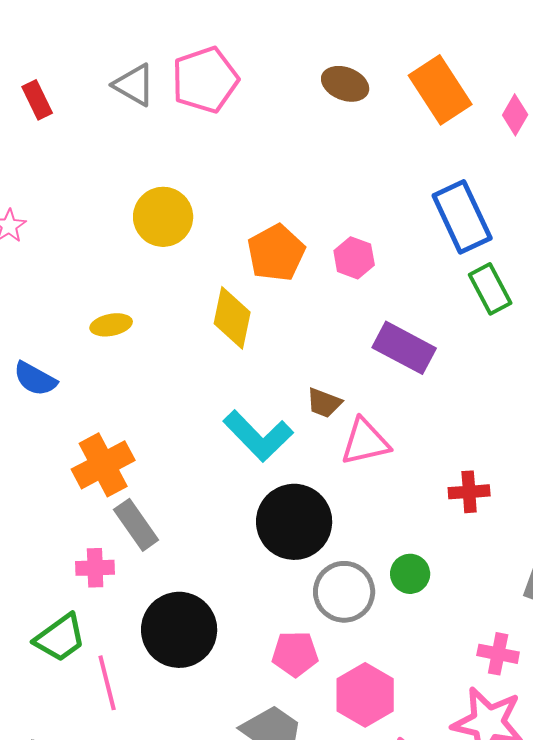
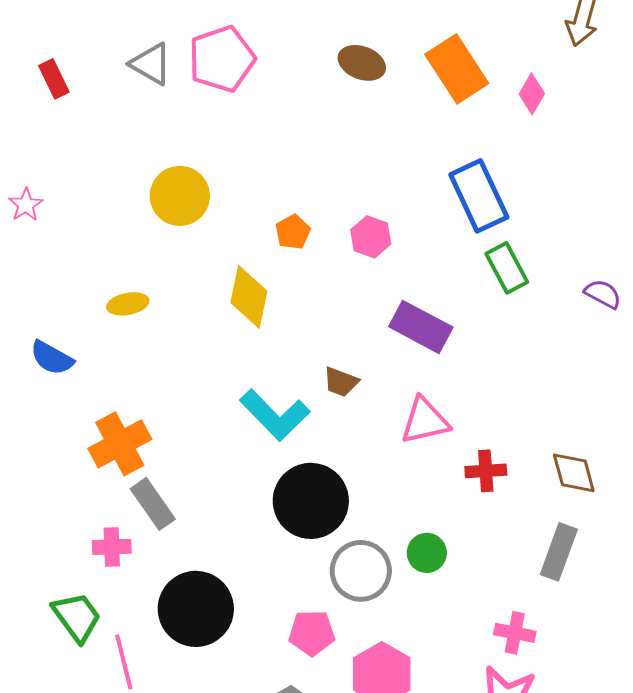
orange pentagon: (276, 253) -> (293, 232), size x0.6
pink triangle: (365, 442) -> (425, 421), moved
green trapezoid: (60, 638) -> (77, 617), turned -90

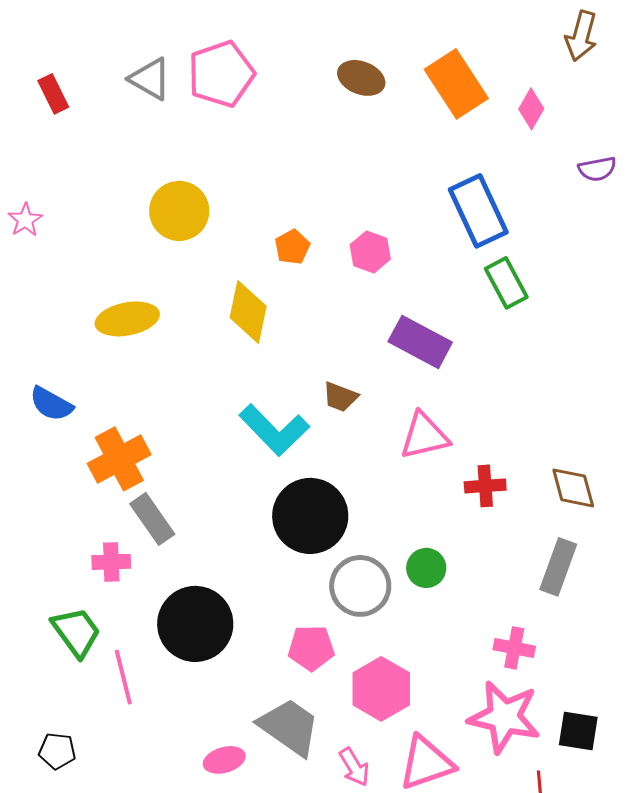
purple semicircle: (603, 294) -> (597, 169), moved, turned 141
yellow ellipse: (128, 304) -> (127, 319), size x1.5
blue semicircle: (52, 358) -> (51, 404), moved

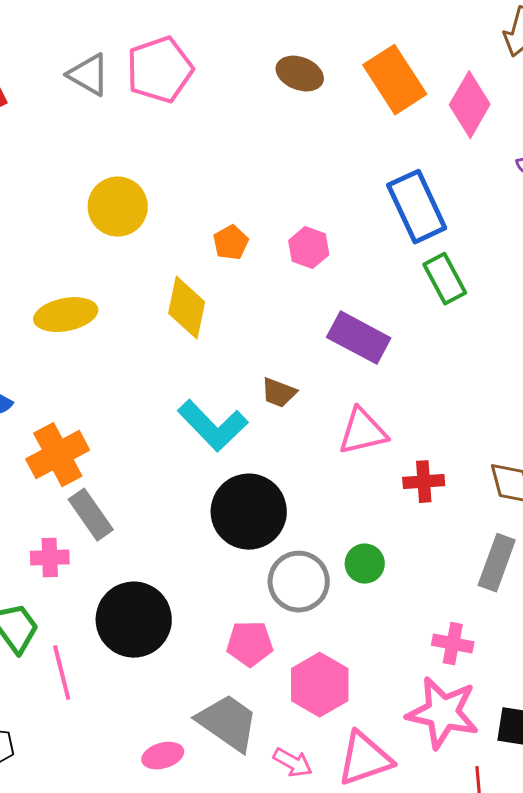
pink diamond: (531, 109) -> (470, 105), size x1.6
pink arrow: (354, 767) -> (293, 763), turned -30

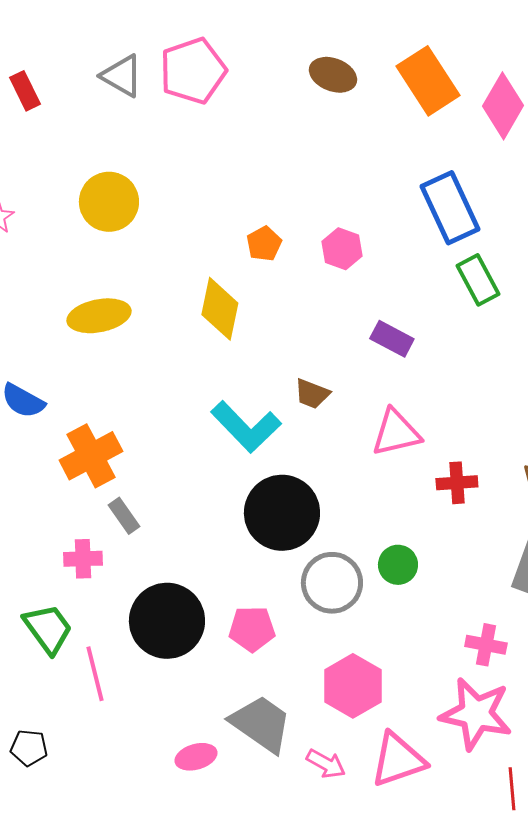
yellow circle: (118, 207) -> (109, 202), moved
purple rectangle: (359, 338) -> (392, 339), size x0.7
gray rectangle: (91, 515) -> (124, 516), size x0.7
pink pentagon: (250, 644) -> (252, 629), moved

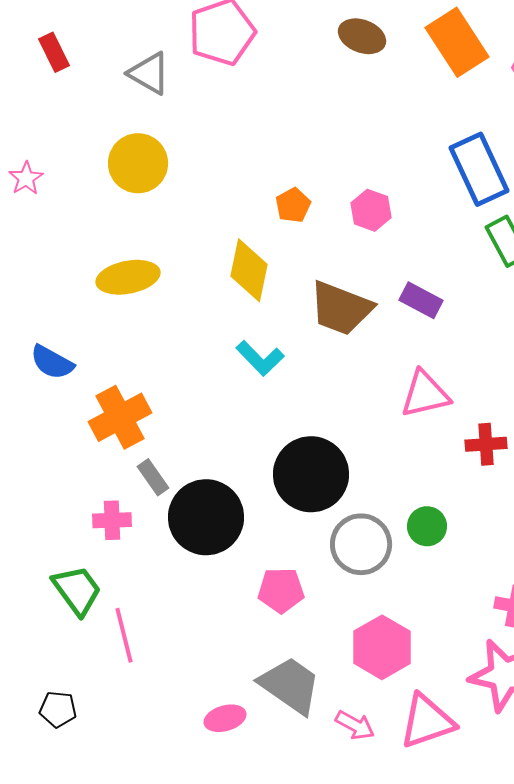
gray triangle: (122, 76) -> (149, 73), moved
brown trapezoid: (312, 394) -> (341, 308), moved, size x1.8
cyan L-shape: (246, 427) -> (260, 358), moved, size x0.7
black circle: (167, 621) -> (206, 517), moved

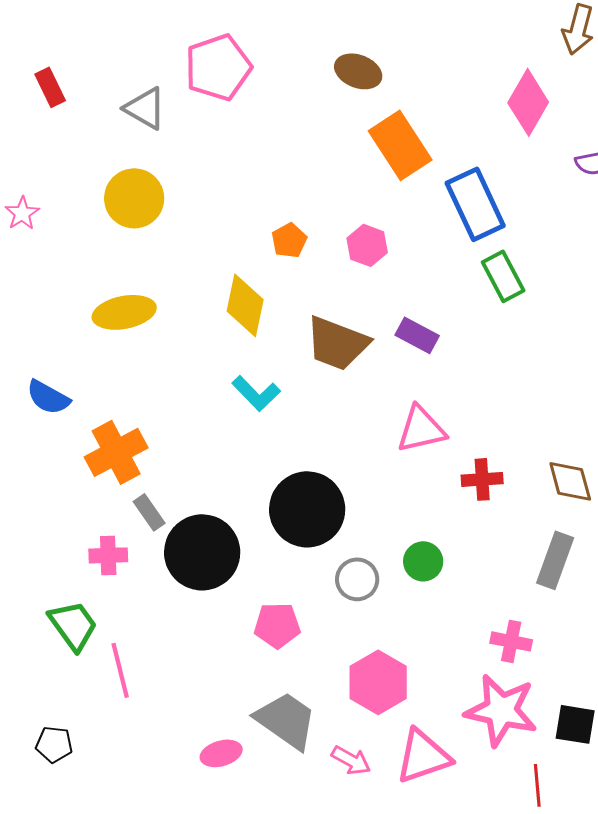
orange rectangle: (457, 42) -> (400, 145), moved
gray circle: (361, 544) -> (357, 579), size x0.7

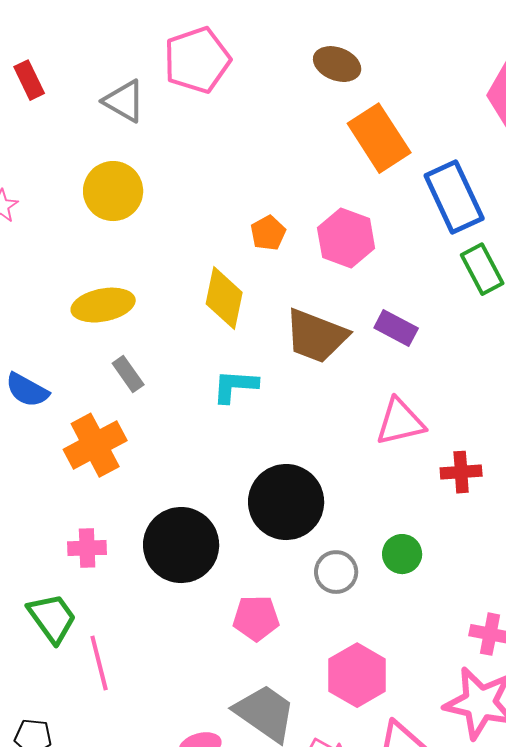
pink hexagon: (367, 245) -> (346, 238), size x1.4
cyan L-shape: (256, 393) -> (235, 386), turned 138
gray rectangle: (149, 512) -> (128, 374), moved

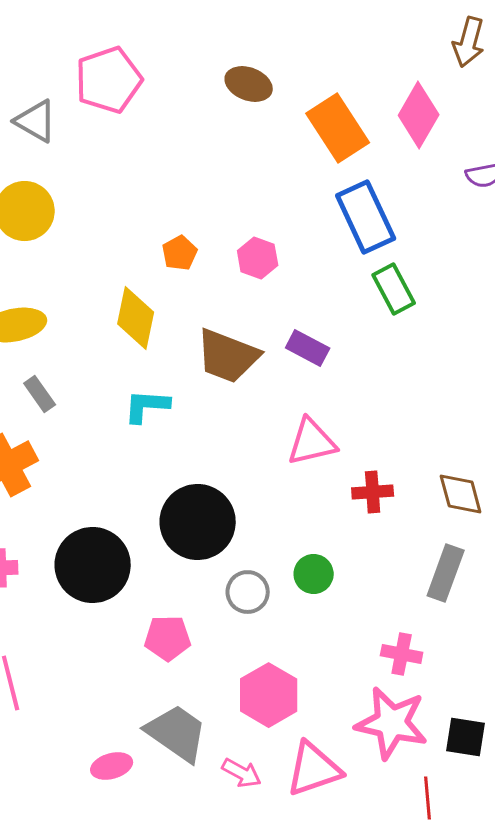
orange rectangle: (379, 138) -> (338, 128), moved
pink hexagon: (346, 238) -> (258, 258), size x0.7

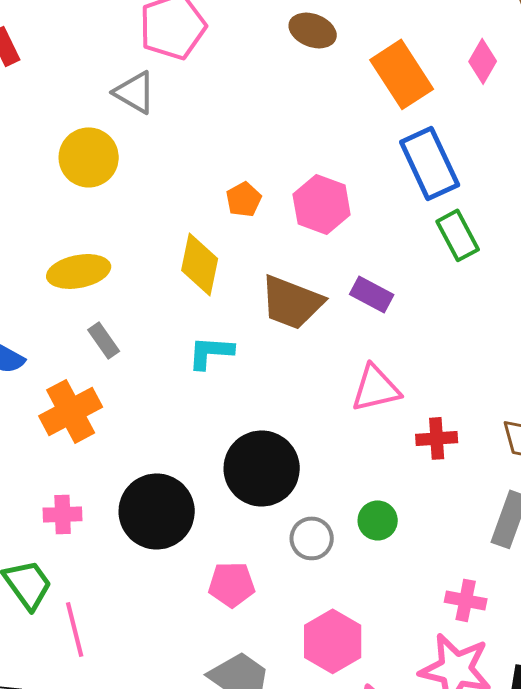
pink diamond: (419, 115) -> (483, 61), size x0.7
gray triangle: (36, 121) -> (135, 92), moved
pink hexagon: (258, 258) -> (322, 204), size x1.4

